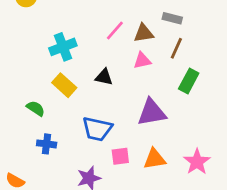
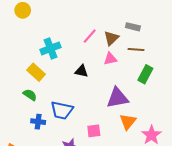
brown triangle: (144, 33) -> (111, 38), turned -35
brown line: (176, 48) -> (136, 49), turned 70
yellow rectangle: (64, 85) -> (36, 72), moved
blue trapezoid: (97, 129) -> (62, 110), moved
orange triangle: (155, 159) -> (128, 122), moved, turned -42

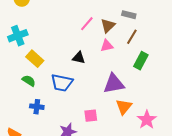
cyan cross: (50, 48) -> (18, 36), moved
brown line: (136, 49) -> (132, 37), turned -63
blue trapezoid: (62, 110) -> (62, 83), moved

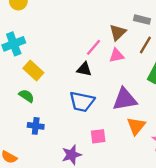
pink line: (87, 24) -> (93, 47), moved
blue trapezoid: (62, 83) -> (82, 102), moved

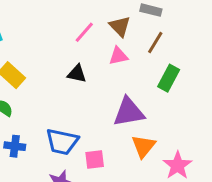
brown triangle: (118, 32) -> (120, 26), turned -30
pink line: (93, 47) -> (84, 32), moved
blue trapezoid: (82, 102) -> (62, 142), moved

